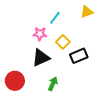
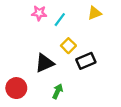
pink star: (40, 34) -> (39, 13), moved

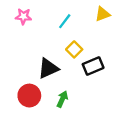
pink star: (39, 13) -> (23, 16), moved
red circle: (16, 88) -> (29, 96), moved

